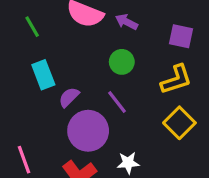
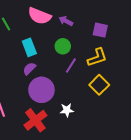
cyan rectangle: (43, 75) -> (29, 47), moved
purple line: (117, 102) -> (71, 66), moved, turned 70

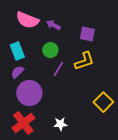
yellow square: (99, 85) -> (103, 102), moved
white star: (67, 110) -> (60, 124), moved

